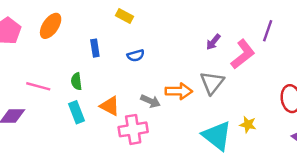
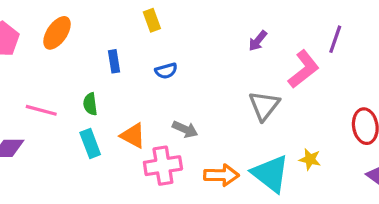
yellow rectangle: (125, 16) -> (152, 20), turned 42
purple arrow: (213, 42) -> (258, 41), moved
orange arrow: (179, 91) -> (221, 175), moved

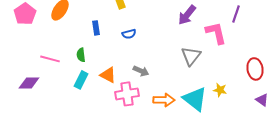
purple arrow: (258, 41) -> (187, 15), size x1.5
pink L-shape: (304, 69) -> (216, 33), turned -65
cyan rectangle: (90, 144) -> (81, 80), turned 48

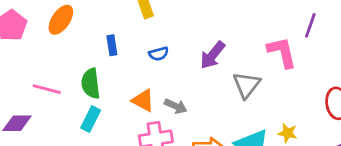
purple arrow: (187, 15) -> (212, 55), moved
green semicircle: (81, 55) -> (91, 83), size x1.5
orange triangle: (108, 75) -> (143, 100), moved

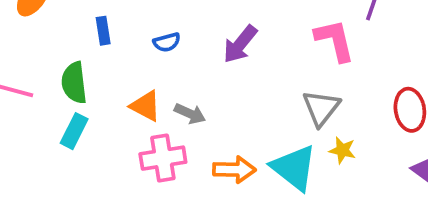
gray triangle: (247, 85) -> (321, 108), moved

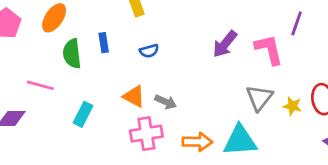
purple arrow: (240, 44) -> (225, 44), moved
green semicircle: (74, 83) -> (72, 54), moved
yellow star: (342, 150) -> (292, 106), moved
cyan triangle: (294, 168) -> (240, 140), turned -42

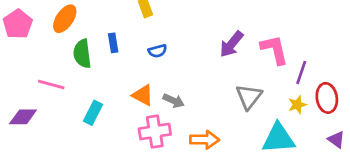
purple line: (297, 23) -> (301, 72), moved
gray triangle: (259, 98) -> (249, 97), moved
yellow star: (292, 106) -> (297, 105), turned -30
cyan triangle: (240, 140) -> (278, 138), moved

